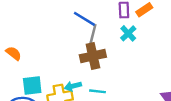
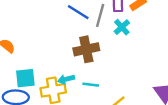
gray line: (93, 36) -> (100, 15), moved

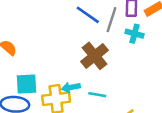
cyan cross: (122, 27) -> (135, 34), turned -35
brown cross: (86, 49) -> (95, 56), turned -30

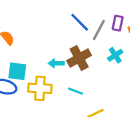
cyan cross: (135, 34) -> (115, 55), moved, turned 32
cyan arrow: (71, 87) -> (56, 63), moved

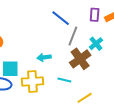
gray line: (99, 30) -> (73, 36), moved
brown cross: (79, 58) -> (80, 59), moved

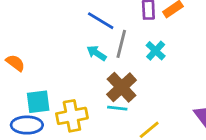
cyan arrow: (44, 57) -> (97, 53), moved, turned 48
brown cross: (80, 59) -> (122, 87), moved

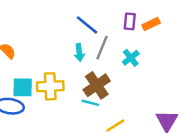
cyan arrow: (97, 53) -> (79, 53), turned -138
yellow cross: (72, 116) -> (50, 86), moved

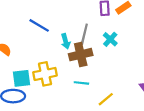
blue line: (87, 25) -> (39, 25), moved
brown cross: (97, 85) -> (81, 55), moved, turned 30

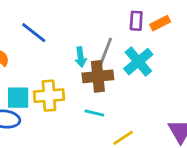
blue line: (39, 25) -> (34, 33), moved
cyan cross: (110, 39) -> (138, 62), size x1.5

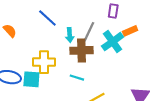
orange rectangle: (160, 23) -> (130, 31), moved
blue line: (34, 33) -> (47, 18), moved
cyan square: (18, 98) -> (31, 79), moved

